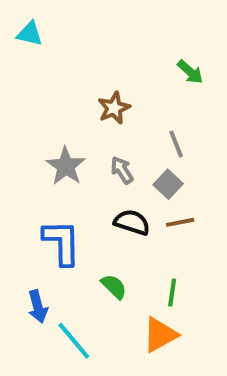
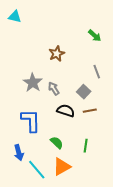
gray line: (176, 144) -> (97, 72), moved
gray arrow: (122, 170) -> (54, 89), moved
orange triangle: (160, 335) -> (62, 167), moved

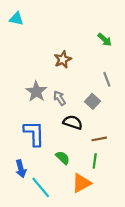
brown line: (90, 111) -> (99, 139), moved
orange triangle: (62, 167) -> (81, 183), moved

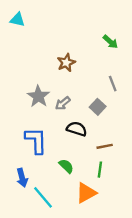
gray arrow: (59, 98) -> (63, 103), turned -96

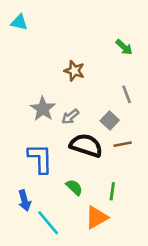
brown star: (66, 63) -> (74, 71), turned -30
black semicircle: (77, 129) -> (86, 145), size x1.4
brown line: (105, 146) -> (123, 144), moved

